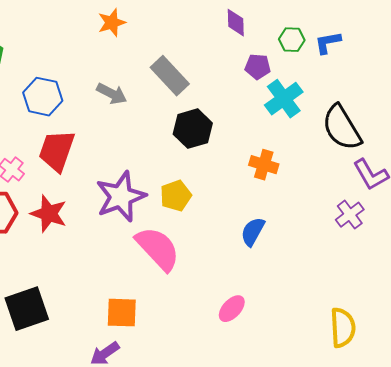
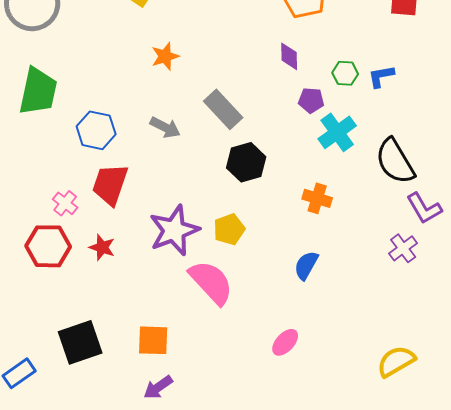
red star: (49, 214) -> (102, 247), size x0.7
orange square: (122, 313) -> (153, 340), moved
yellow semicircle: (343, 328) -> (396, 361), turned -117

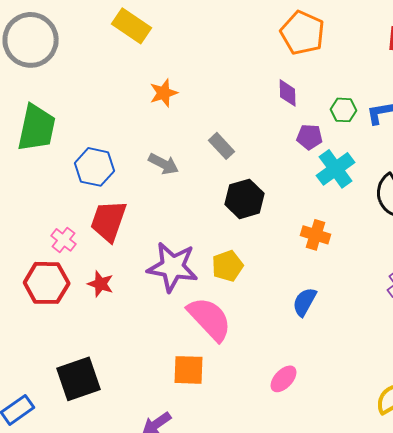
gray rectangle: (223, 109) -> (222, 146), size x0.7
purple star: (174, 230) -> (173, 267), turned 30
orange square: (153, 340) -> (189, 370), moved

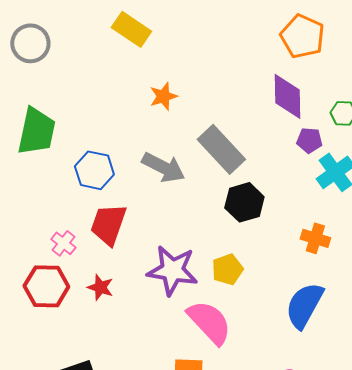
gray circle: (31, 40) -> (30, 43), size x0.7
purple diamond: (288, 93) -> (287, 96), size x1.6
gray rectangle: (222, 146) -> (221, 149), size x1.8
gray arrow: (164, 164) -> (163, 167), size x1.4
blue semicircle: (305, 302) -> (304, 305), size x1.6

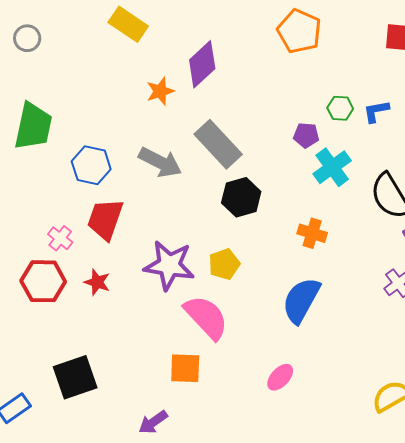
gray circle: (30, 43) -> (27, 38), size x0.7
purple diamond: (287, 96) -> (202, 64), moved, turned 48

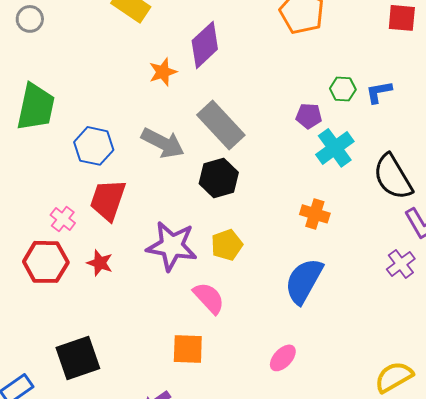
black hexagon: (241, 197) -> (219, 178), moved
pink semicircle: (206, 317) -> (209, 298), size x0.7

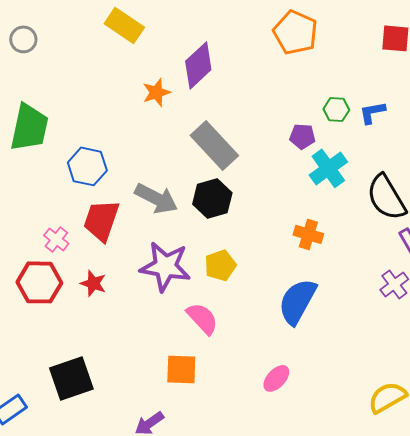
gray arrow: (163, 143) -> (156, 198), moved

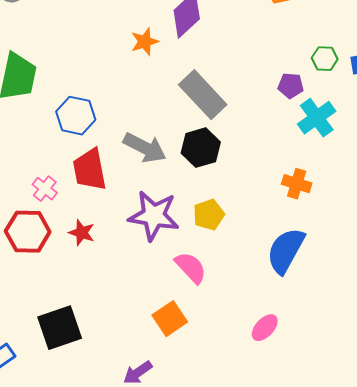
red trapezoid: (101, 220) -> (90, 170), turned -30
orange square: (181, 369) -> (170, 319), turned -36

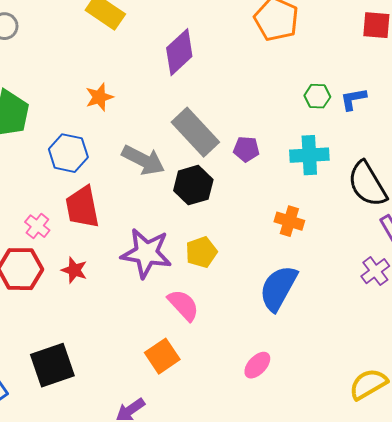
orange star: (145, 42) -> (99, 97), moved
purple pentagon: (291, 86) -> (246, 149), moved
cyan cross: (317, 118) -> (309, 155), turned 33
gray arrow: (145, 148) -> (143, 160), moved

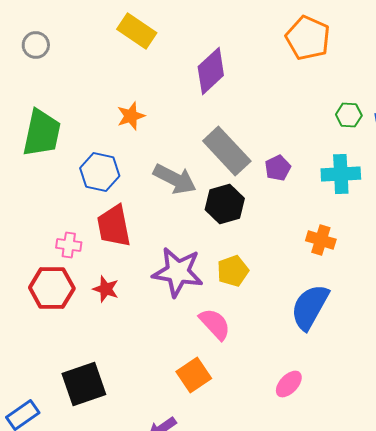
purple pentagon: (246, 149) -> (278, 168), turned -30
pink cross: (37, 226) -> (69, 245), turned -30

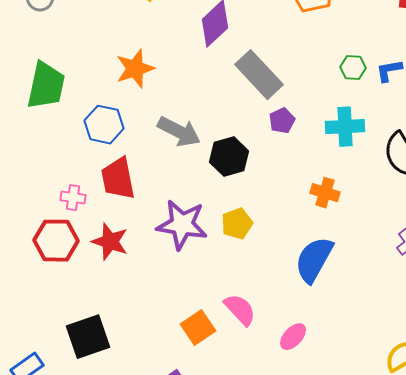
orange star: (131, 116) -> (135, 69), size x1.4
gray rectangle: (227, 151) -> (259, 75), moved
red star: (106, 289) -> (110, 242), size x1.4
pink semicircle: (215, 324) -> (240, 310), moved

